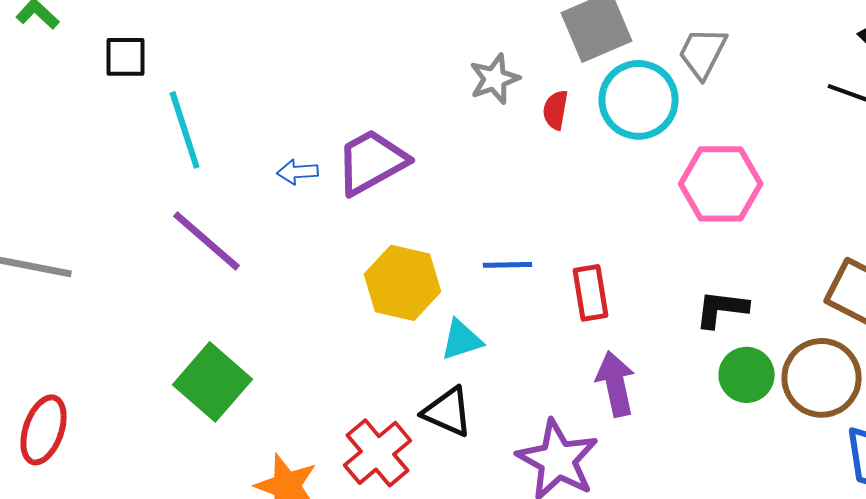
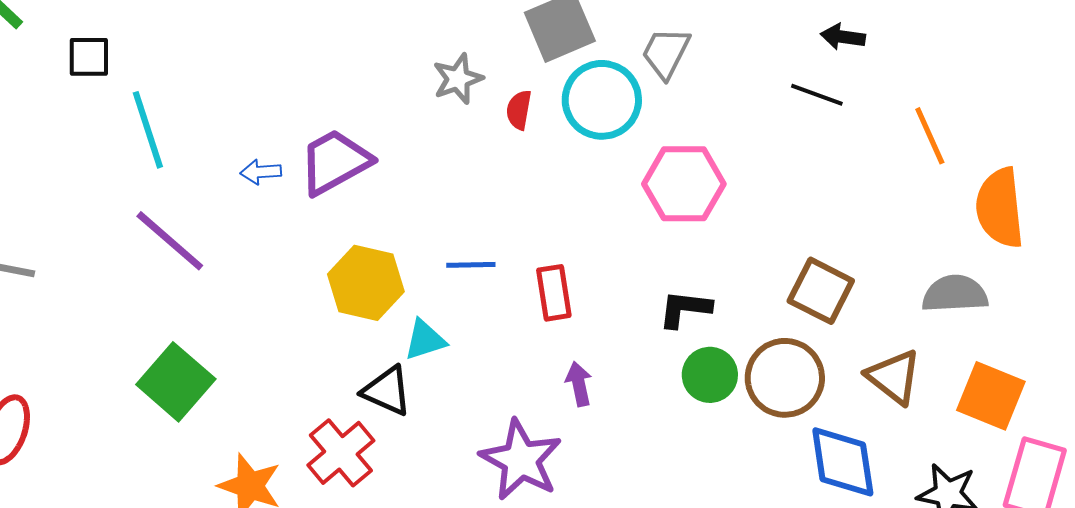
purple arrow: (616, 384) -> (579, 384), size x0.7
black triangle: (448, 412) -> (387, 391), moved

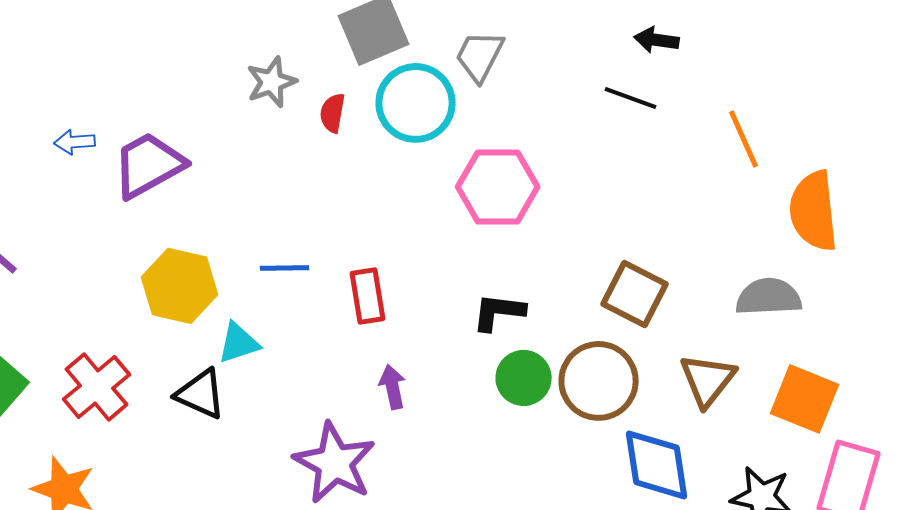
blue arrow: (261, 172) -> (75, 142), moved
brown triangle: (894, 377) -> (708, 380), turned 30
red cross: (341, 453) -> (97, 387), moved

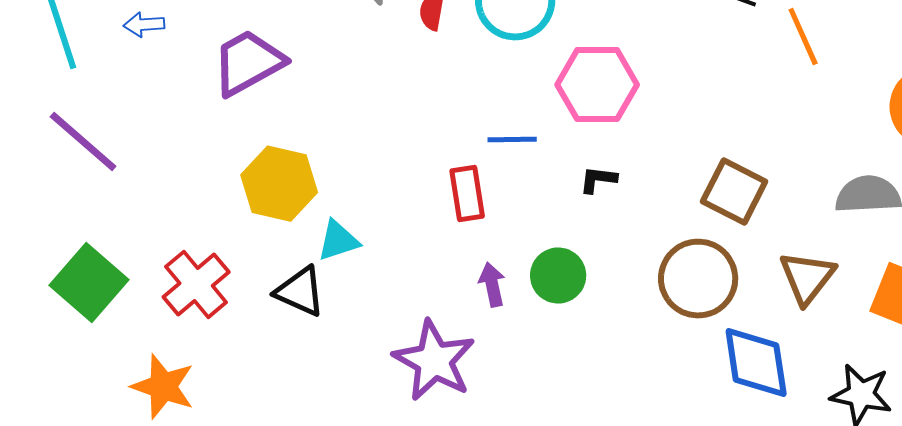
orange line: (744, 139) -> (803, 37), moved
blue arrow: (75, 142) -> (144, 25), moved
blue line: (285, 268) -> (512, 140), moved
black L-shape: (499, 312) -> (598, 180), moved, size x0.7
green circle: (524, 378) -> (558, 276), moved

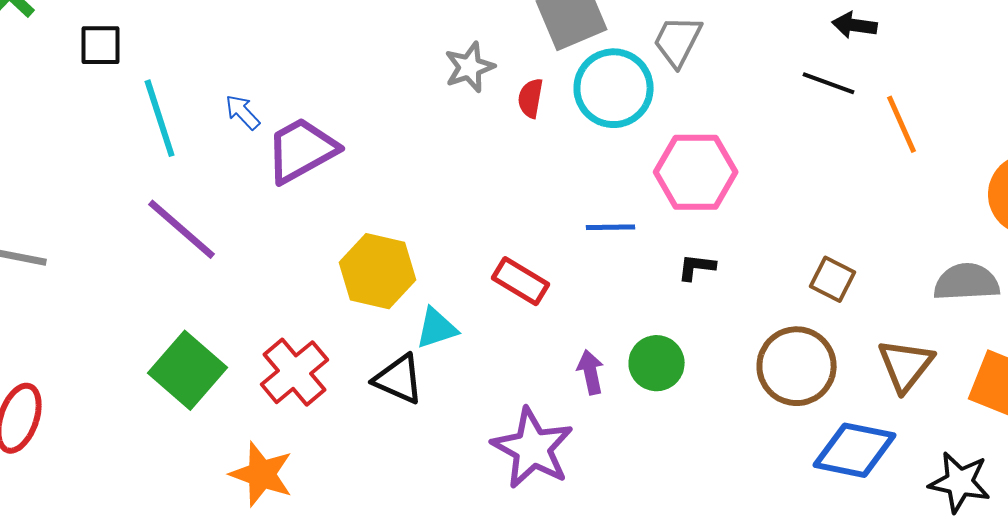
blue arrow: (144, 25) -> (243, 112), turned 51
purple trapezoid: (248, 63) -> (302, 150), moved
brown square: (734, 192) -> (833, 279), size x0.7
red rectangle: (467, 194) -> (521, 281), moved, turned -50
blue diamond: (756, 363) -> (855, 450), turned -70

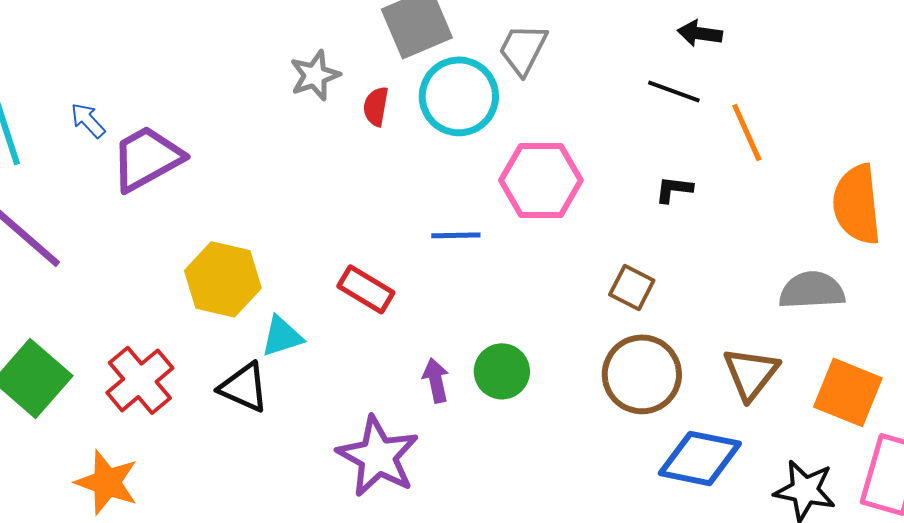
black L-shape: (697, 267) -> (674, 189), moved
brown square: (833, 279) -> (632, 287), moved

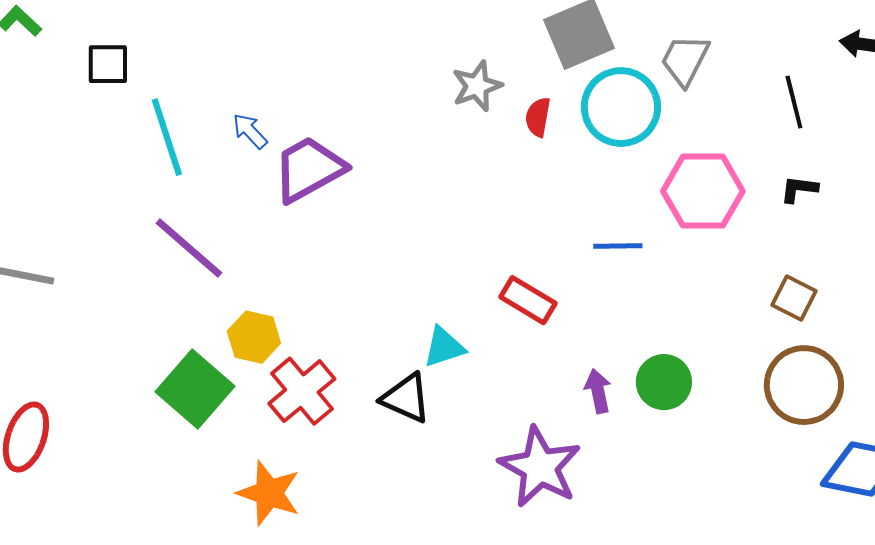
black line: (674, 91) -> (794, 102), moved, turned 56
black L-shape: (674, 189) -> (799, 189), moved
yellow hexagon: (223, 279) -> (254, 337), moved, size x0.7

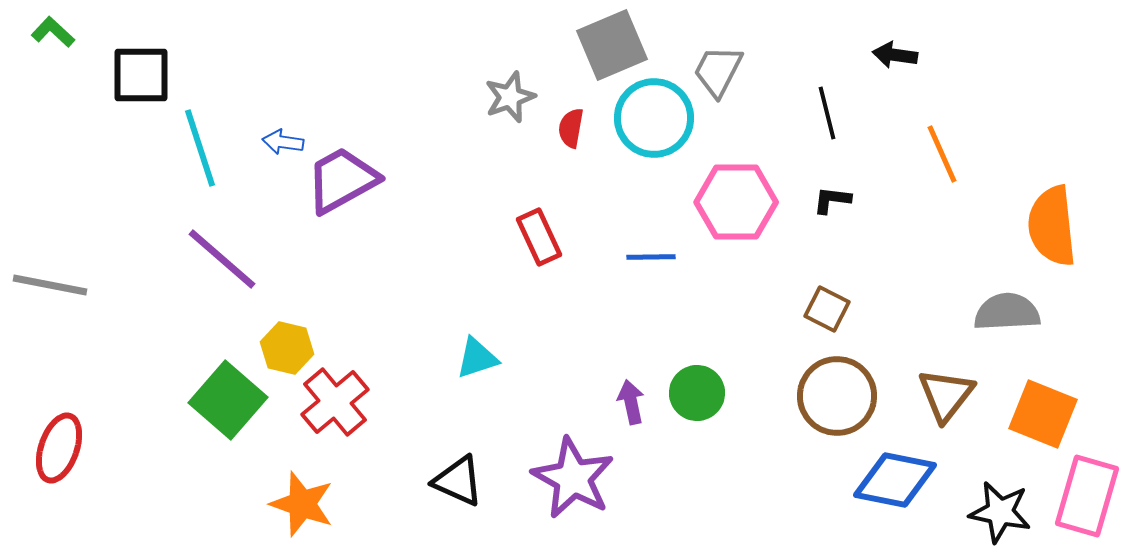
black square: (108, 64) -> (141, 75), size x1.4
blue arrow: (250, 131) -> (283, 142), turned -39
red rectangle: (528, 300) -> (539, 237), moved, turned 34
black triangle: (406, 398) -> (458, 481), moved

